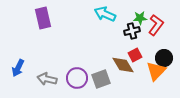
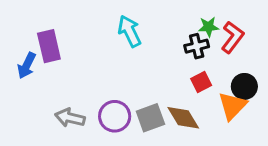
cyan arrow: (105, 14) -> (130, 31), moved, turned 40
purple rectangle: (43, 18) -> (49, 46), moved
brown diamond: (123, 65) -> (183, 118), moved
blue arrow: (18, 68) -> (27, 66), moved

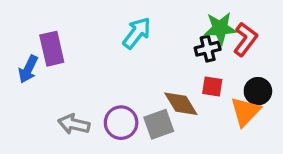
green star: (209, 27) -> (220, 28), size x1.5
cyan arrow: (130, 31) -> (137, 33), turned 64
red square: (201, 82) -> (212, 86), turned 36
brown diamond: (183, 118) -> (181, 104), moved

